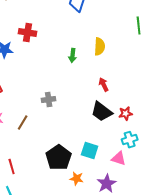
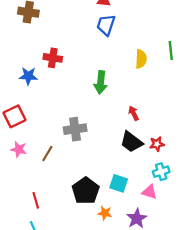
yellow semicircle: (100, 47) -> (141, 59), moved
green arrow: (73, 56) -> (101, 82), size x1.5
gray cross: (49, 100) -> (75, 129), size x1.5

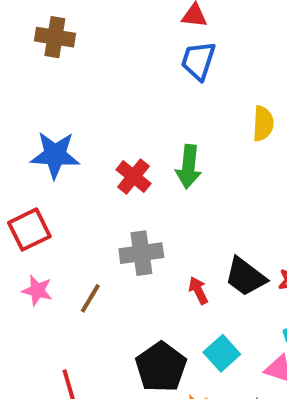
red cross: (53, 58) -> (133, 177), moved, turned 30
blue star: (28, 76) -> (55, 155), size x1.4
red arrow: (134, 113) -> (198, 290), moved
cyan square: (119, 183) -> (222, 353), turned 30

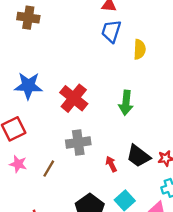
yellow semicircle: (263, 124) -> (140, 49), moved
green arrow: (188, 167) -> (126, 103), moved
red cross: (133, 177) -> (74, 98), size x1.4

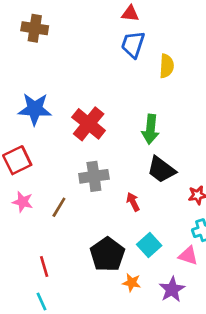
black trapezoid: (138, 156) -> (161, 170), moved

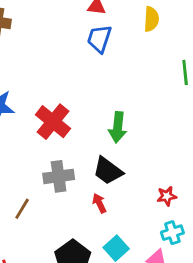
yellow semicircle: (167, 66) -> (151, 19), moved
black trapezoid: (161, 170) -> (108, 171), moved

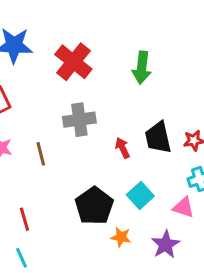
black trapezoid: (108, 171) -> (158, 138), moved, turned 40
brown line: (22, 209) -> (41, 154), turned -45

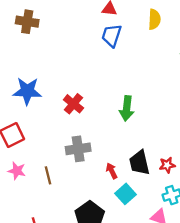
red cross: (73, 62) -> (73, 104), size x0.7
cyan square: (140, 195) -> (125, 194), moved

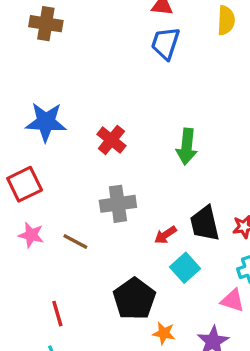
red arrow: (112, 171) -> (165, 235), turned -98
brown line: (48, 175) -> (75, 242), turned -48

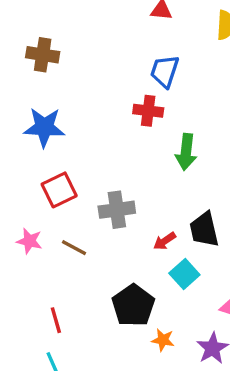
brown cross: (46, 24) -> (43, 55), moved
blue trapezoid: (165, 43) -> (165, 71), moved
red cross: (111, 140) -> (148, 111), moved, turned -32
red square: (25, 184) -> (59, 190), moved

